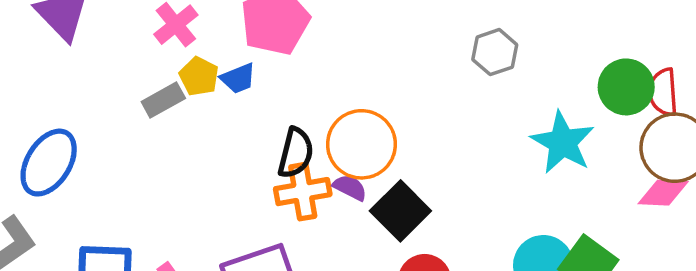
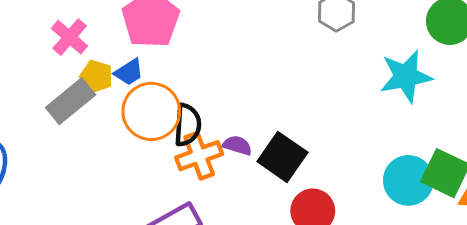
gray rectangle: (163, 100) -> (71, 101), size x1.4
cyan star: (563, 142) -> (406, 76), turned -30
orange circle: (361, 144) -> (151, 111), moved

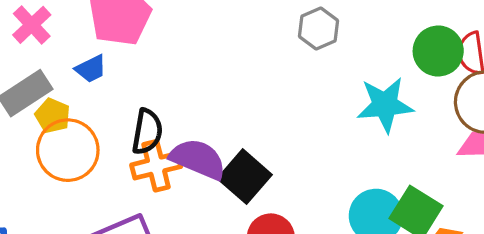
yellow pentagon: (96, 76) -> (53, 116), moved
orange circle: (151, 111) -> (68, 150), moved
purple semicircle: (237, 145) -> (198, 159), size x1.8

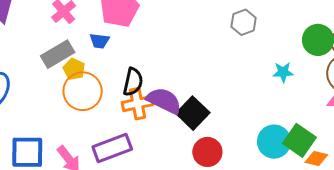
blue trapezoid: (91, 69) -> (99, 41), turned 30
cyan star: (385, 105) -> (283, 72), size x0.6

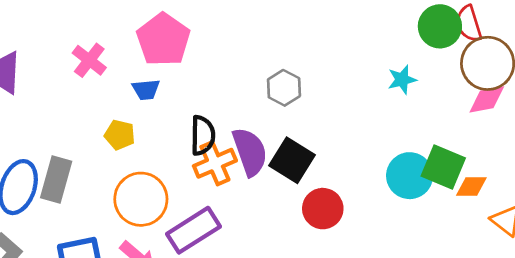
gray hexagon: (244, 22) -> (284, 88), moved
gray rectangle: (58, 54) -> (56, 179), moved, turned -32
orange circle: (83, 91) -> (141, 199), moved
purple semicircle: (164, 101) -> (250, 152), turned 57

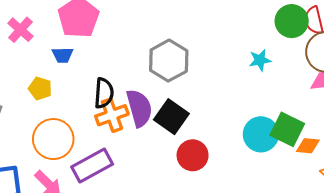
gray hexagon: (284, 88) -> (169, 61), size x1.5

